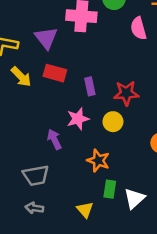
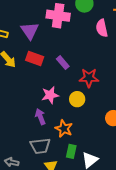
purple rectangle: (90, 86) -> (63, 63), moved, turned -32
purple arrow: (54, 139) -> (40, 117), moved
gray trapezoid: (36, 176) -> (40, 146), moved

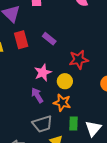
red rectangle: (35, 58) -> (21, 40), turned 66
red star: (89, 78) -> (79, 60), moved
yellow circle: (77, 99) -> (65, 81), moved

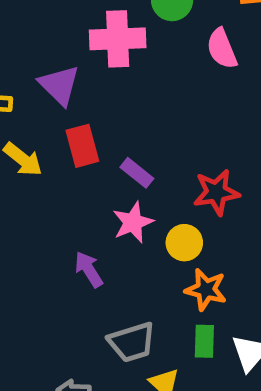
purple rectangle: (49, 39) -> (137, 173), moved
purple arrow: (37, 95) -> (89, 269), moved
orange star: (62, 103) -> (206, 290), moved

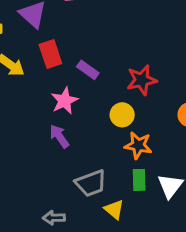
pink star: (133, 222) -> (64, 101), moved

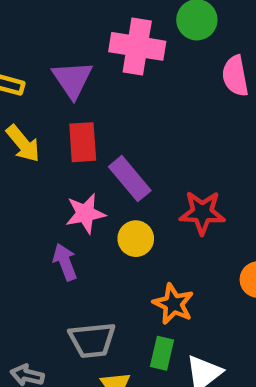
purple rectangle: (88, 70) -> (130, 179), size x1.4
yellow circle: (122, 115) -> (136, 239), moved

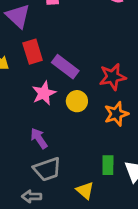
purple arrow: (65, 262) -> (39, 138), moved
orange star: (173, 304) -> (116, 114), moved, turned -30
gray trapezoid: (92, 340) -> (47, 169), moved

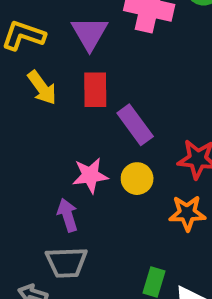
pink star: (44, 93) -> (90, 175), moved

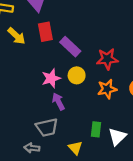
purple arrow: (68, 215) -> (58, 102), moved

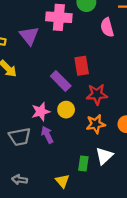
red rectangle: (45, 32) -> (82, 66), moved
gray trapezoid: (47, 127) -> (20, 137), moved
white triangle: (117, 137) -> (104, 156), moved

